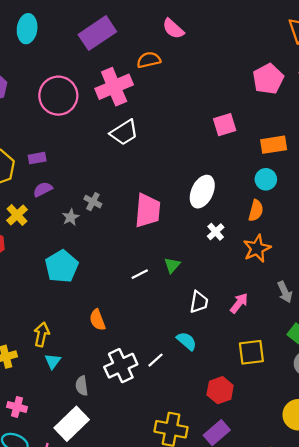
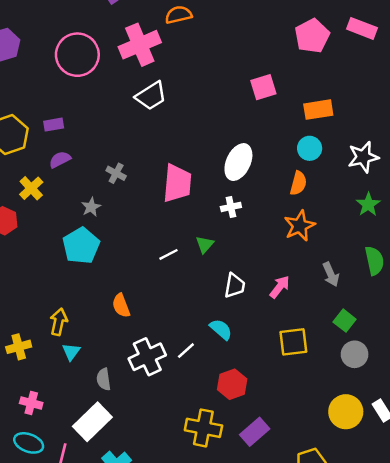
gray star: (71, 217) -> (91, 207), moved
white cross: (216, 232) -> (231, 207), moved, turned 30
red hexagon: (220, 390) -> (232, 384), moved

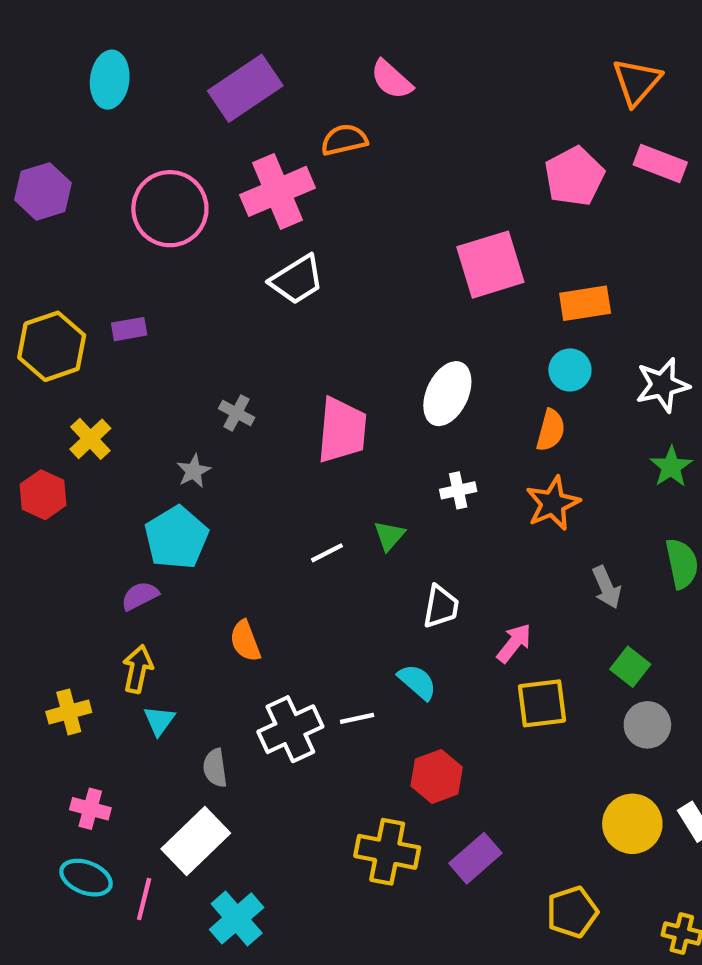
pink square: (263, 87) -> (490, 265), size x1.5
purple semicircle: (60, 160) -> (140, 596), moved
white cross: (231, 207) -> (458, 490), moved
pink arrow: (280, 287) -> (514, 643), moved
white line: (186, 351) -> (357, 718), turned 30

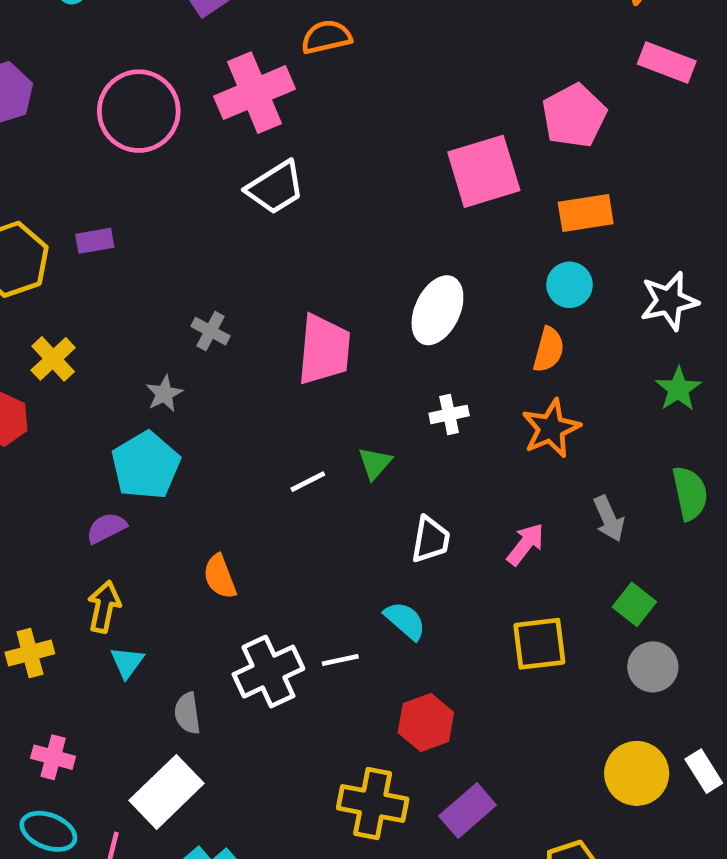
pink pentagon: (574, 176) -> (574, 116), moved
pink arrow: (514, 643) -> (525, 544), moved

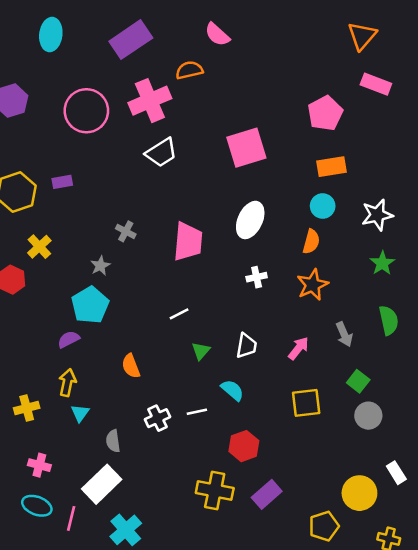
pink square: (484, 171) -> (246, 148), moved
green triangle: (375, 463) -> (201, 351), moved
white cross: (268, 672) -> (158, 418), size x0.7
yellow circle: (637, 773) -> (359, 493), moved

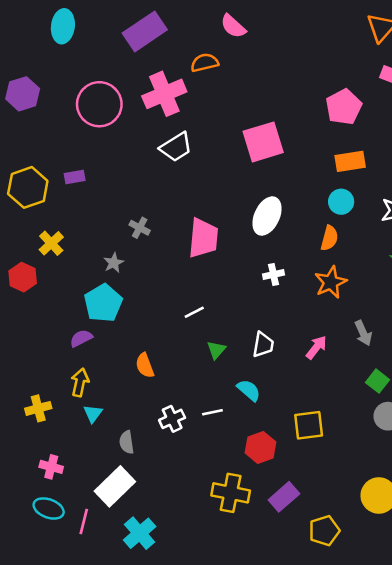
yellow square: (306, 403) -> (309, 425), moved
yellow pentagon: (324, 526) -> (324, 531), moved

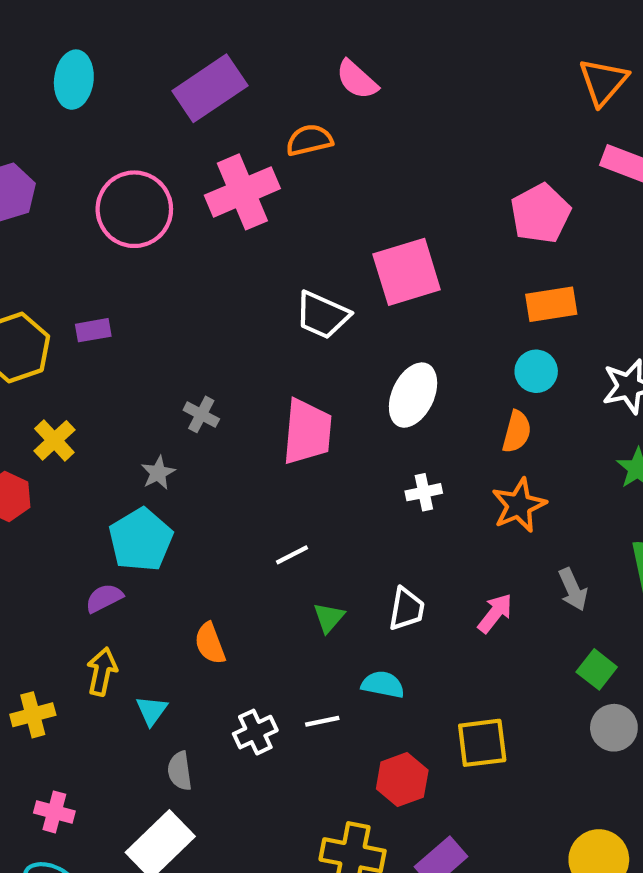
white trapezoid: (176, 147) -> (322, 315), moved, turned 56
cyan semicircle: (249, 390) -> (383, 685), turned -30
cyan triangle: (93, 414) -> (152, 710), moved

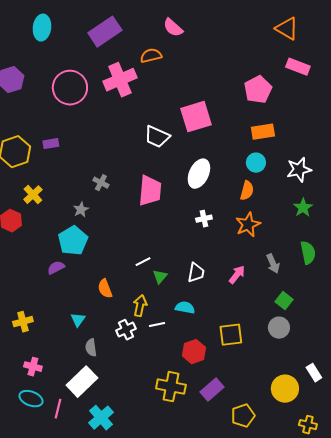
orange triangle: (603, 82) -> (287, 29), turned -40
white line: (292, 555) -> (143, 262), moved
yellow arrow: (102, 672) -> (140, 306), moved
gray circle: (614, 728) -> (279, 328), moved

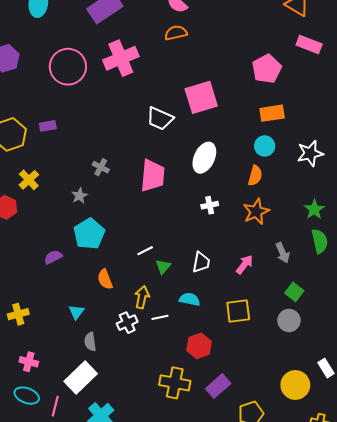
orange semicircle: (151, 56) -> (176, 33), moved
green star: (303, 208) -> (314, 209), moved
cyan pentagon: (73, 241) -> (89, 234), moved
yellow square: (231, 335) -> (238, 311), moved

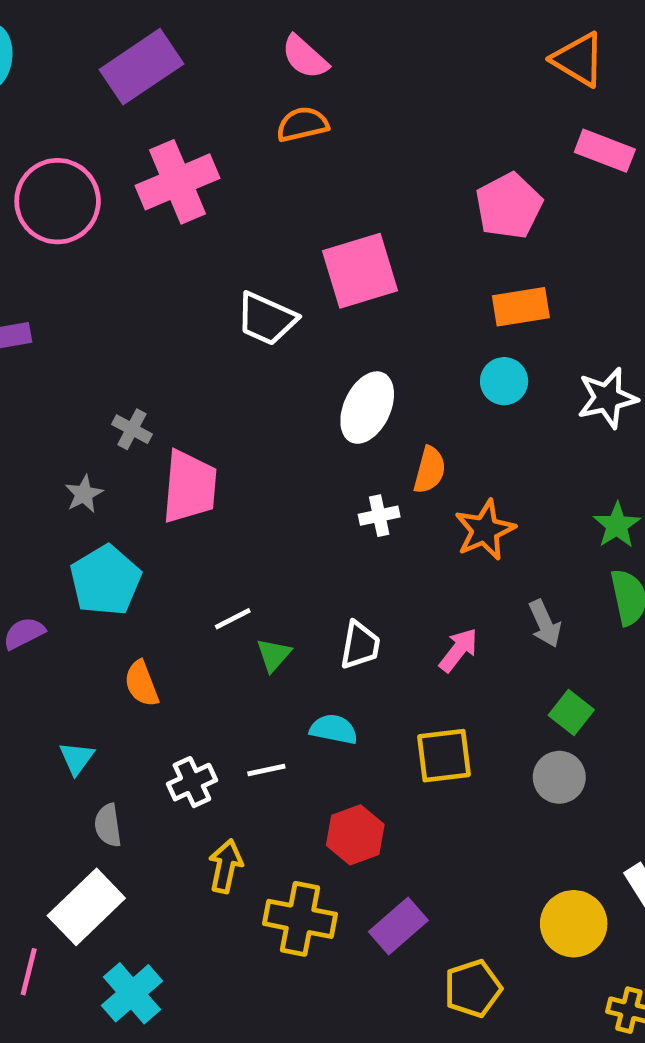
pink trapezoid: (153, 176) -> (190, 487), moved
orange semicircle: (255, 176) -> (430, 470), moved
yellow arrow: (142, 297) -> (226, 866), moved

